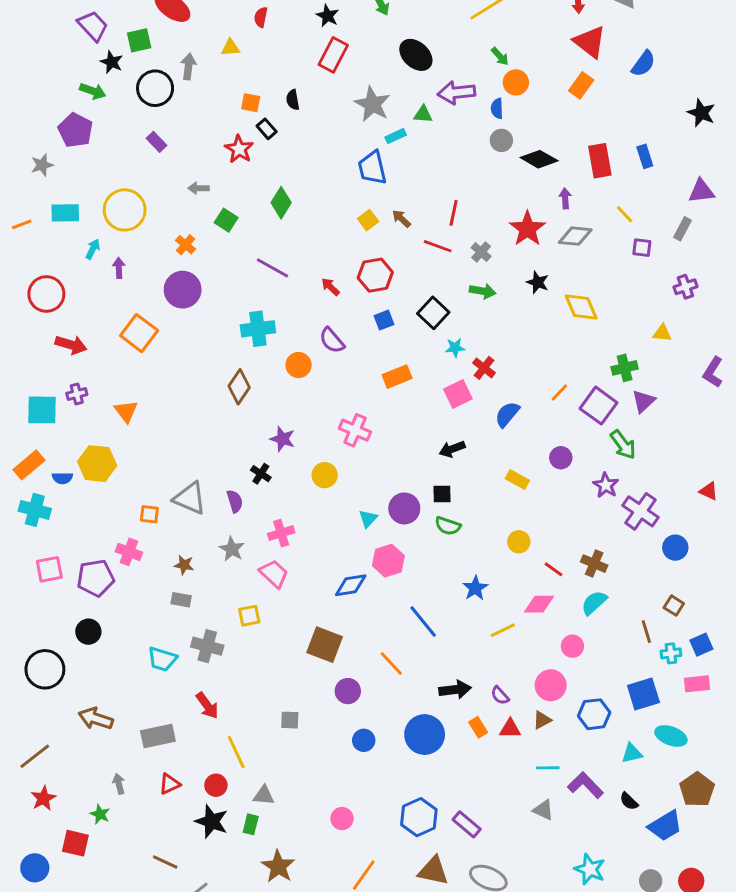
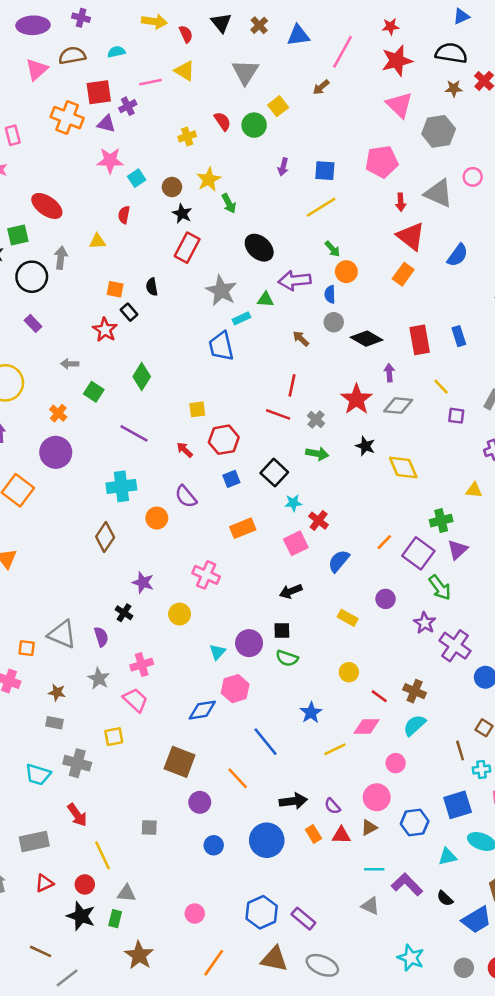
brown arrow: (401, 219) -> (301, 339), moved
yellow square: (368, 220) -> (197, 409), moved, turned 30

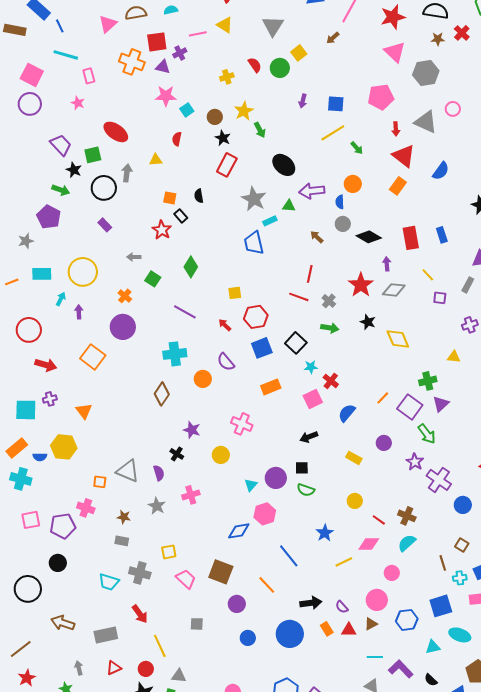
green arrow: (332, 249) -> (357, 148), moved
blue square: (231, 479) -> (262, 348), size x1.5
pink trapezoid: (135, 700) -> (186, 579), moved

